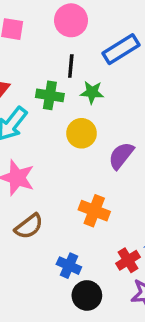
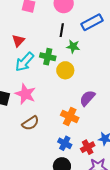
green cross: (50, 95) -> (48, 57), moved
purple semicircle: (121, 156) -> (87, 98), moved
blue cross: (69, 266) -> (65, 143), moved

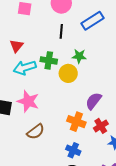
green star: (73, 47) -> (79, 56), moved
cyan arrow: (25, 62) -> (25, 68), turned 35
red cross: (88, 147) -> (101, 126), moved

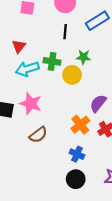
orange cross: (76, 122) -> (80, 125), turned 30

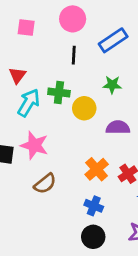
green star: (83, 57) -> (112, 85), moved
cyan arrow: (27, 69) -> (29, 103), turned 140
purple semicircle: (98, 103) -> (118, 127), moved, turned 54

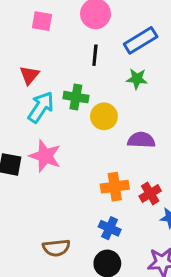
green star: (112, 85) -> (137, 79), moved
orange cross: (97, 169) -> (115, 187), turned 30
brown semicircle: (45, 184) -> (56, 248), moved, turned 30

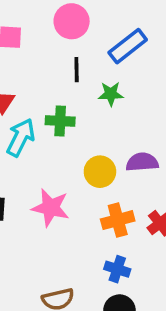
green star: (137, 79) -> (111, 94), moved
yellow circle: (104, 116) -> (100, 172), moved
pink star: (45, 156) -> (51, 208), moved

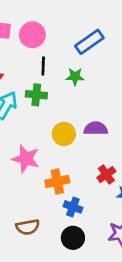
pink circle: (72, 21) -> (32, 35), moved
black line: (77, 70) -> (43, 66), moved
orange cross: (118, 220) -> (57, 181), moved

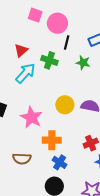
black line: (43, 66) -> (67, 42), moved
green cross: (36, 95) -> (49, 60), moved
brown semicircle: (28, 227) -> (22, 159), moved

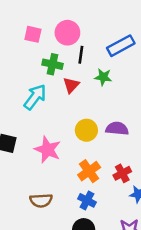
pink square: (35, 15) -> (33, 34), moved
red triangle: (21, 50) -> (71, 85), moved
green cross: (49, 60) -> (53, 64), moved
orange cross: (52, 140) -> (89, 171), moved, turned -30

